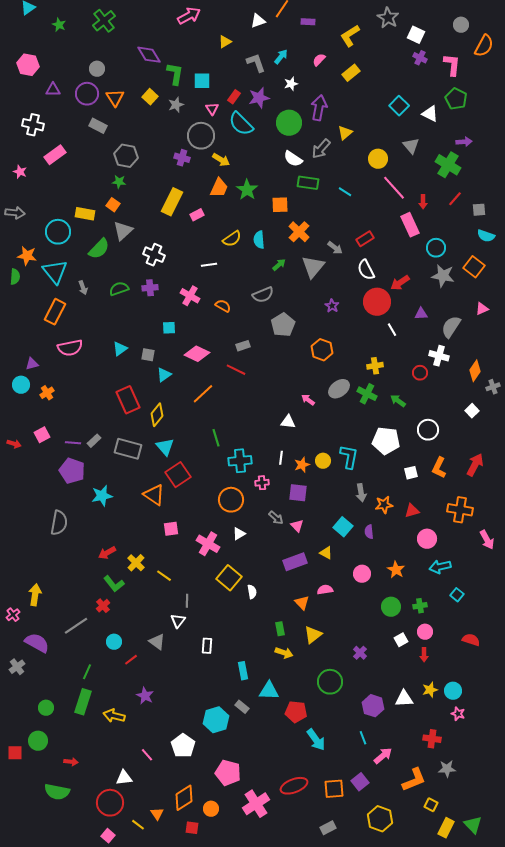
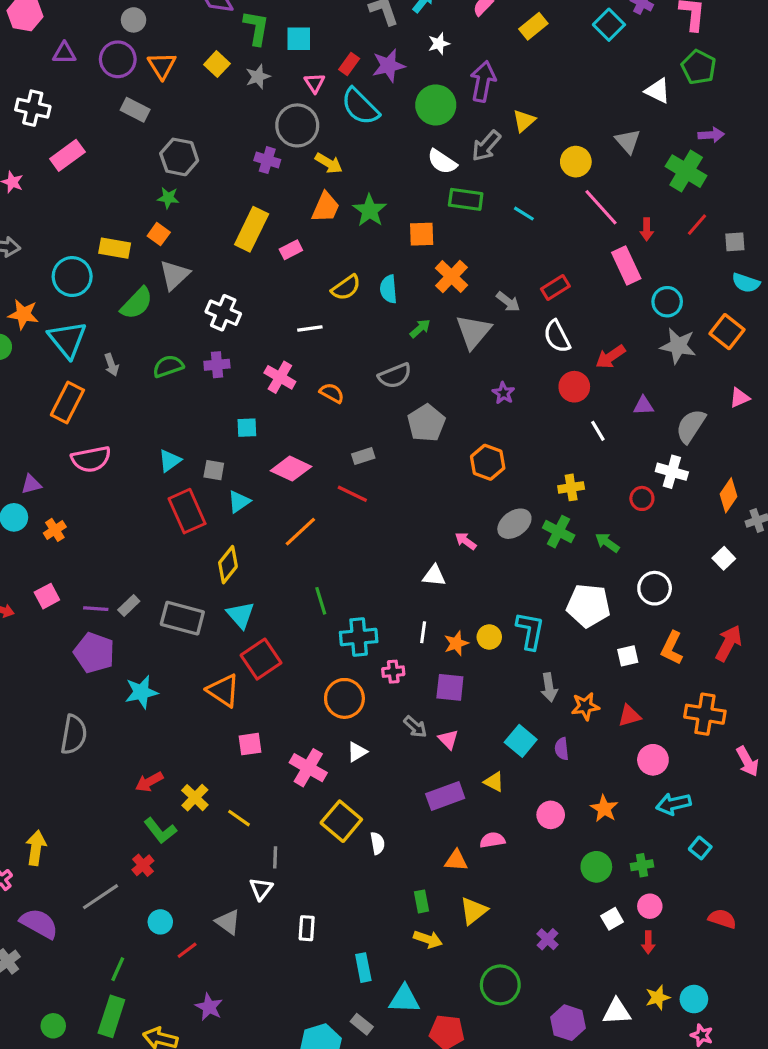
cyan square: (399, 106) -> (609, 25), moved
red circle: (377, 302) -> (574, 387), size x0.7
red rectangle: (128, 400) -> (187, 511), moved
orange triangle: (302, 603) -> (456, 861), turned -42

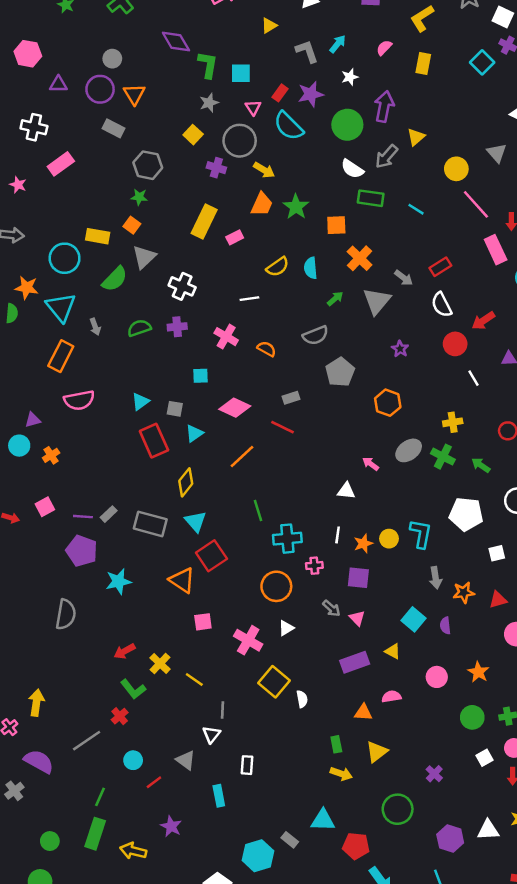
yellow rectangle: (533, 26) -> (423, 64), turned -40
yellow square: (217, 64) -> (193, 135), moved
cyan rectangle: (363, 968) -> (219, 796), moved

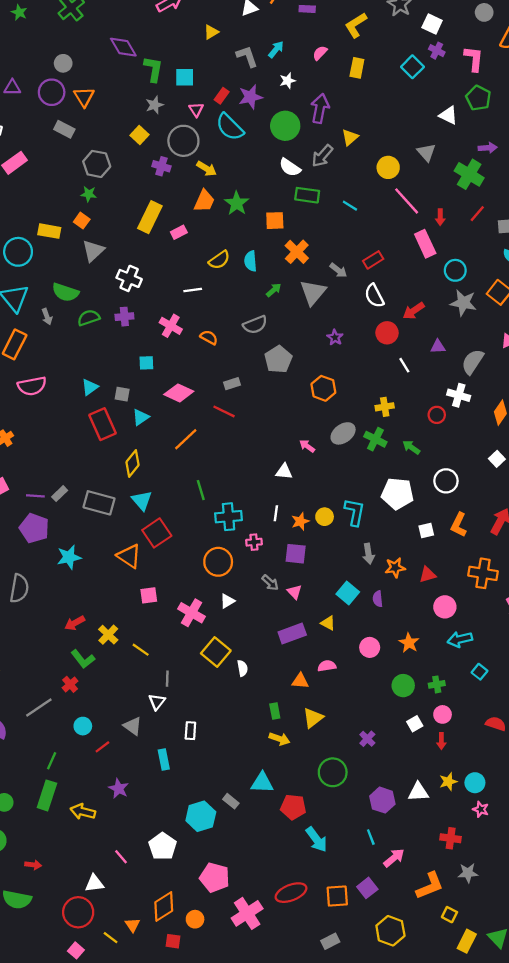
green semicircle: (115, 279) -> (65, 292), moved, turned 64

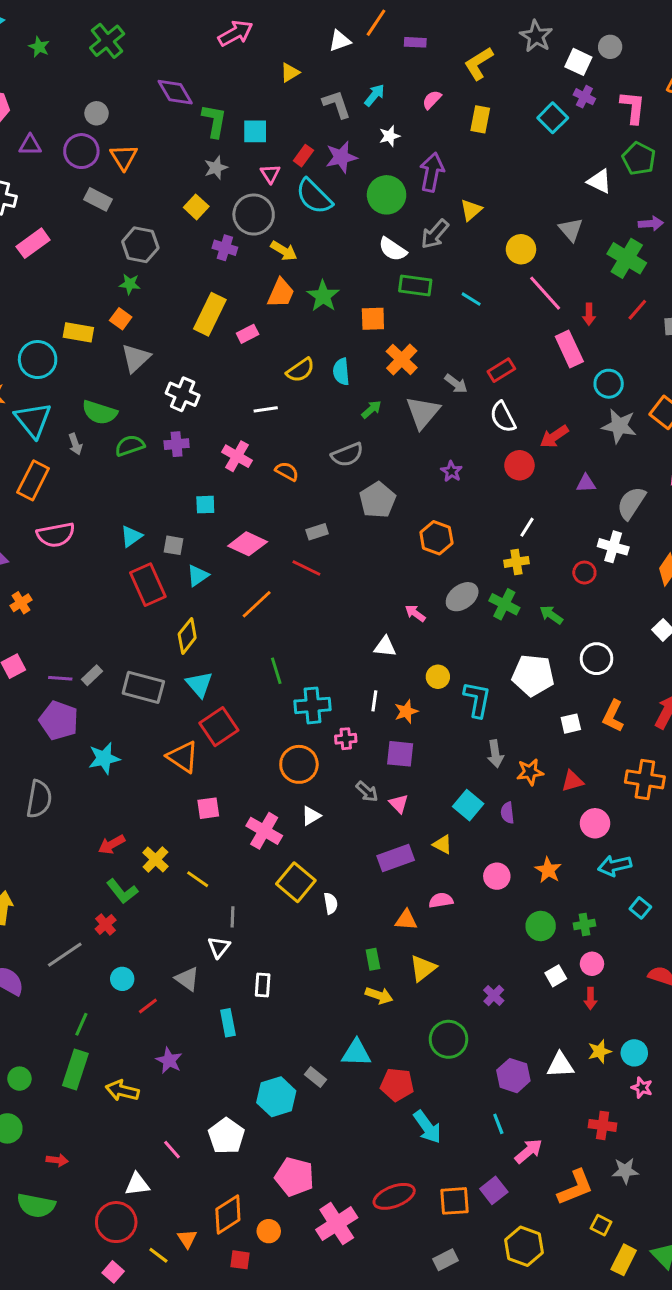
gray circle: (484, 12) -> (610, 47), moved
white line: (404, 365) -> (527, 527), moved, turned 63
yellow circle: (325, 517) -> (438, 677), moved

